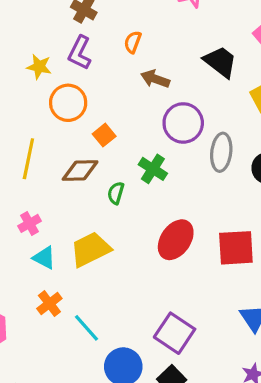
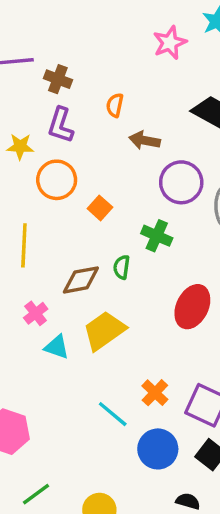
brown diamond: (80, 171) -> (81, 280), moved
orange cross: (49, 304) -> (155, 393), moved

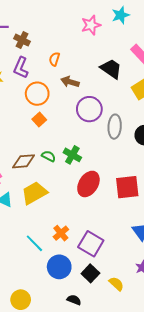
orange circle: (57, 180) -> (37, 94), moved
green cross: (157, 236) -> (72, 155), moved
green semicircle: (122, 267) -> (49, 156), turned 104

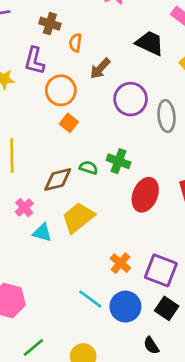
brown cross: (22, 40) -> (50, 24), moved
brown arrow: (70, 82) -> (100, 68), turned -54
cyan line: (34, 243) -> (90, 299), moved
black semicircle: (74, 300) -> (151, 346), turned -136

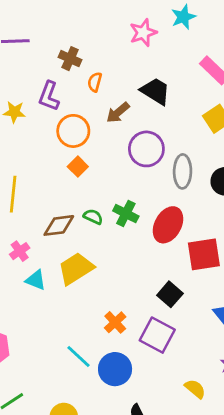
black trapezoid: (150, 43) -> (155, 91), moved
red ellipse: (145, 195) -> (168, 225), moved
black square: (167, 308) -> (170, 294), moved

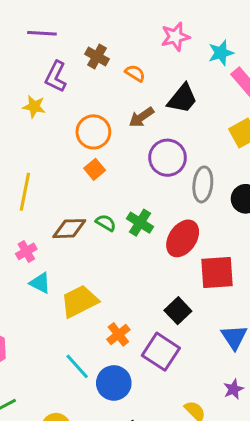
cyan star: (183, 17) -> (221, 53), moved
orange semicircle: (95, 82) -> (135, 73), moved, turned 102
black trapezoid: (155, 91) -> (182, 99), turned 92
purple L-shape: (49, 96) -> (56, 77), moved
yellow trapezoid: (76, 269) -> (79, 301), moved

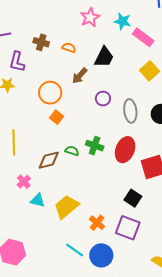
cyan star: (221, 53) -> (123, 21), turned -30
purple circle: (168, 158) -> (103, 99), size x0.6

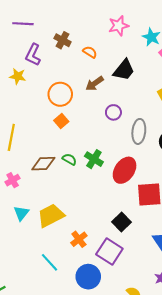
cyan triangle: (38, 200) -> (21, 213), moved, turned 42
blue circle: (101, 255) -> (88, 277), moved

